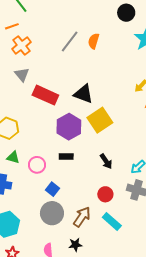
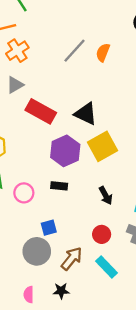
gray triangle: (22, 75) -> (15, 85), turned 35
blue square: (52, 189) -> (49, 228), moved, turned 32

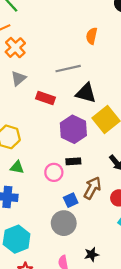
gray line: (74, 51) -> (68, 69), moved, turned 45
red rectangle: (41, 111) -> (46, 98), size x0.7
pink circle: (24, 193) -> (54, 172), moved
brown arrow: (72, 259) -> (92, 188), moved

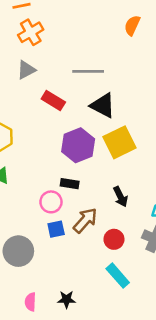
orange semicircle: (92, 36) -> (132, 25), moved
pink circle: (54, 172) -> (51, 202), moved
gray circle: (64, 223) -> (18, 251), moved

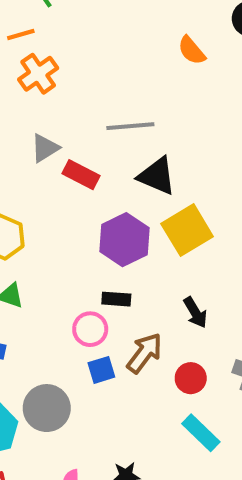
orange semicircle: (132, 25) -> (192, 50), turned -60
gray triangle: (26, 70) -> (45, 148), moved

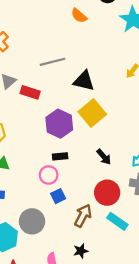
black triangle: (157, 176) -> (84, 81), moved
brown arrow: (145, 353) -> (83, 216), moved
red circle: (191, 378) -> (107, 193), size x1.5

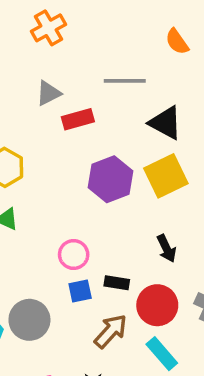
orange semicircle: (79, 16) -> (177, 42), moved
red rectangle: (30, 92) -> (78, 119), turned -48
black rectangle: (60, 156) -> (117, 283), moved

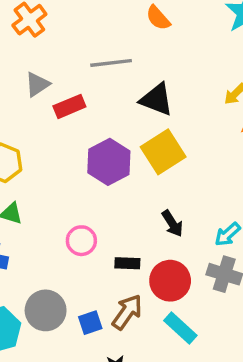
blue square: (80, 291) -> (90, 323), moved

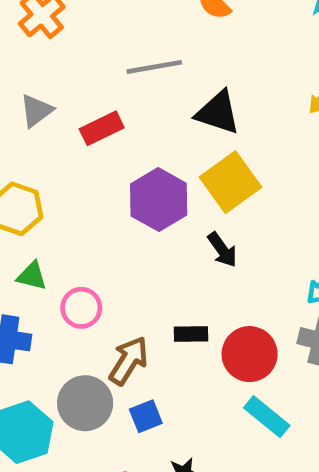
gray triangle: (37, 84) -> (36, 111), moved
black arrow: (172, 223) -> (222, 250), moved
pink circle: (81, 241) -> (81, 308), moved
brown arrow: (127, 312) -> (129, 361), moved

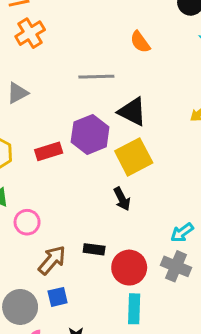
red rectangle: (102, 128) -> (49, 151), moved
purple hexagon: (159, 200) -> (90, 134), moved
gray circle: (85, 403) -> (20, 307), moved
cyan rectangle: (267, 417) -> (134, 309), turned 44

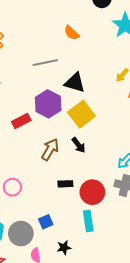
pink circle: (27, 222) -> (12, 187), moved
brown arrow: (52, 260) -> (50, 149), moved
cyan rectangle: (134, 309) -> (88, 221), moved

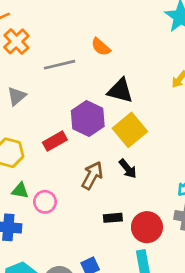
orange semicircle: (72, 33) -> (101, 47), moved
gray line: (45, 63) -> (60, 65), moved
pink circle: (12, 187) -> (45, 202), moved

